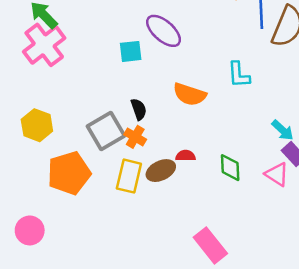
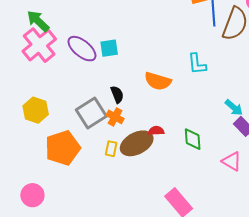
purple ellipse: (164, 31) -> (82, 49), moved
brown ellipse: (161, 171) -> (137, 143), size x1.4
pink triangle: (277, 174) -> (232, 161), moved
yellow rectangle: (129, 176) -> (111, 149), size x0.6

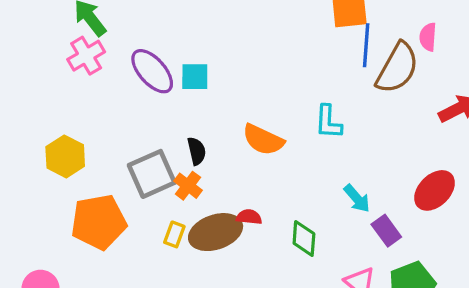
pink cross: (39, 45) -> (86, 56), size x0.7
cyan arrow: (234, 108) -> (357, 198), moved

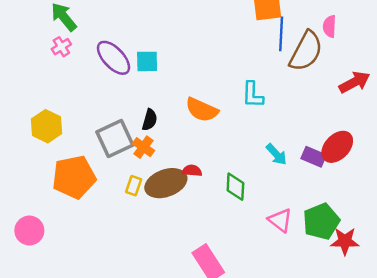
pink cross: (86, 56) -> (61, 47), size x0.7
black semicircle: (197, 151) -> (150, 120), turned 30
purple rectangle: (386, 231) -> (314, 157), moved, turned -30

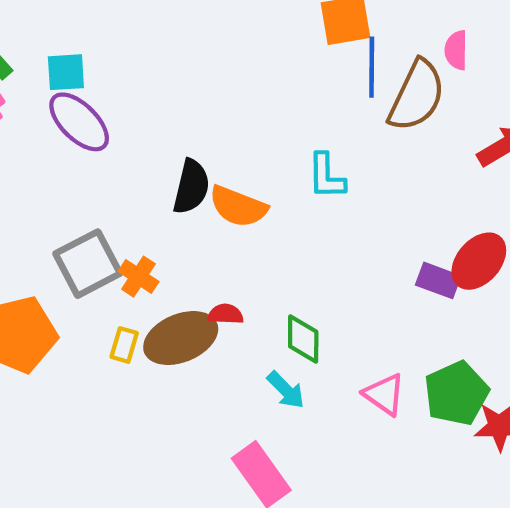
cyan square: (147, 61) -> (66, 72), moved
black semicircle: (150, 120) -> (191, 187), moved, size x1.4
cyan arrow: (276, 154) -> (286, 390), moved

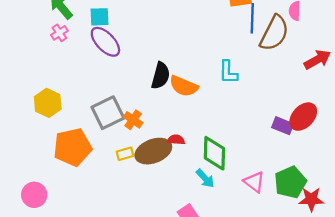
green diamond: (303, 339) -> (214, 153), size x1.4
yellow rectangle: (124, 345) -> (125, 154), turned 56

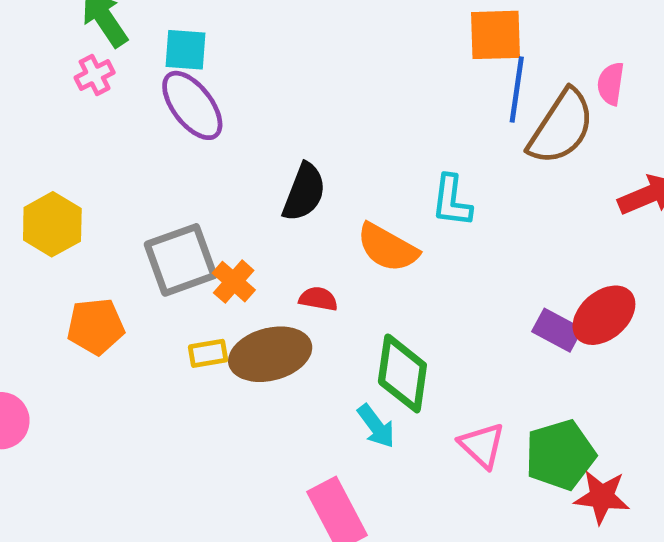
orange semicircle: (184, 86) -> (388, 248), moved
red semicircle: (176, 140) -> (318, 299), moved
orange pentagon: (73, 147) -> (96, 326), size x0.7

